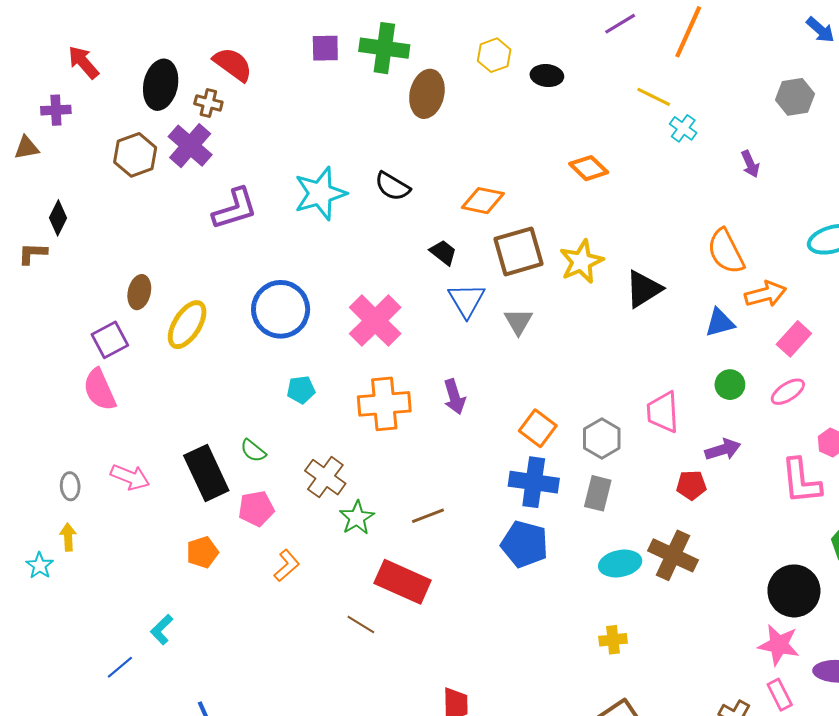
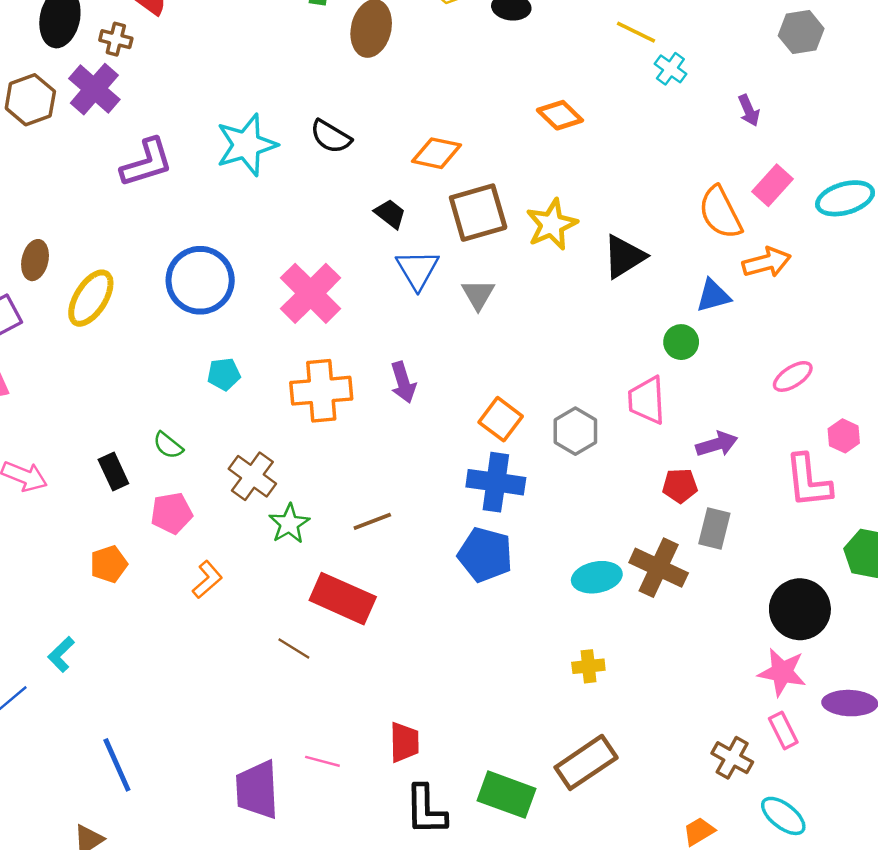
pink rectangle: (794, 339) -> (773, 185), moved
green circle: (730, 385) -> (681, 342), moved
black rectangle: (206, 473) -> (113, 471), size x0.6
gray rectangle: (598, 493) -> (714, 528), moved

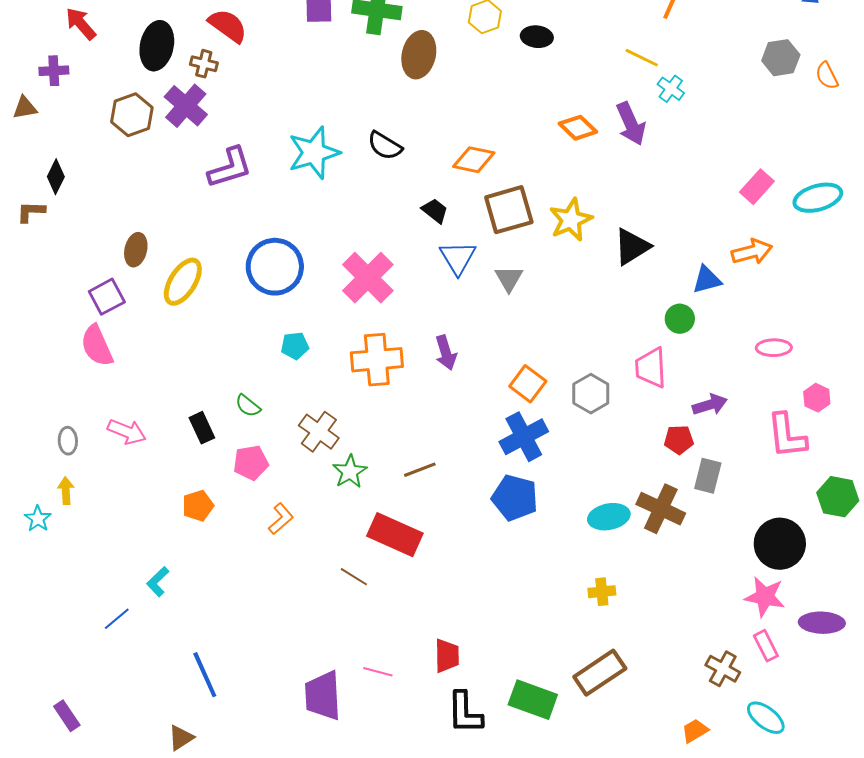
purple arrow: (749, 110) -> (631, 124), moved, size x1.6
orange semicircle: (720, 213) -> (827, 76), moved, size x0.6
pink ellipse: (793, 376) -> (774, 348), turned 32
blue cross: (496, 482) -> (524, 437), turned -36

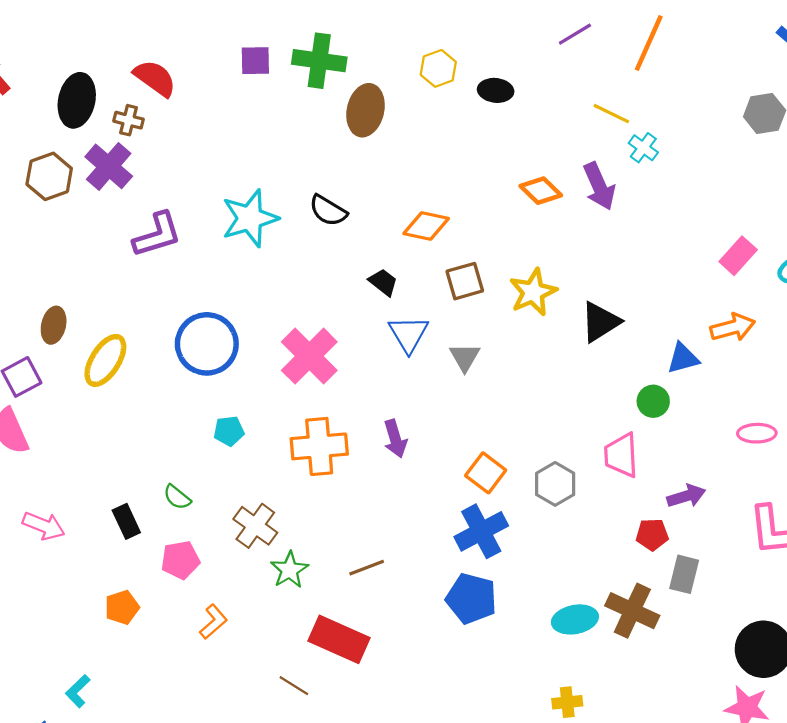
brown square: (509, 210) -> (465, 281), size x0.7

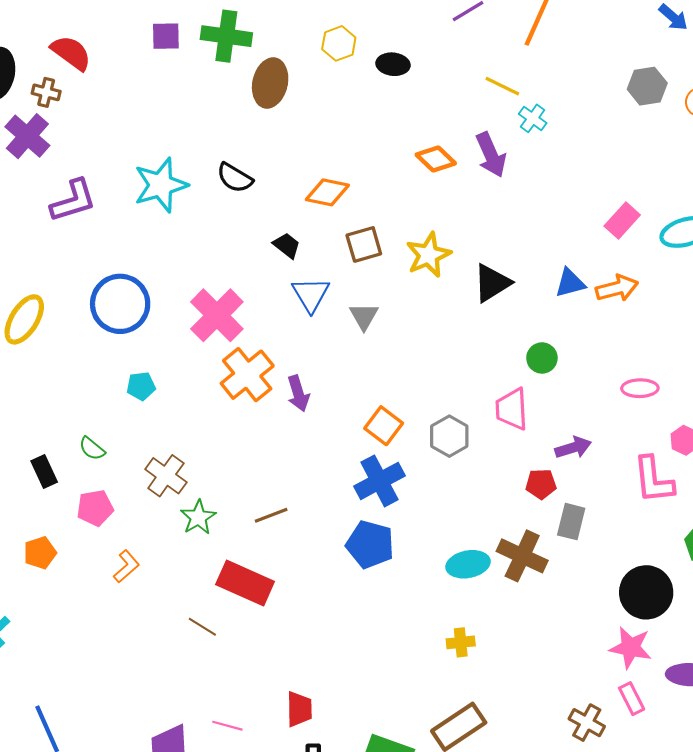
blue triangle: (683, 358) -> (570, 283), moved
orange cross: (319, 446) -> (247, 375), moved, turned -34

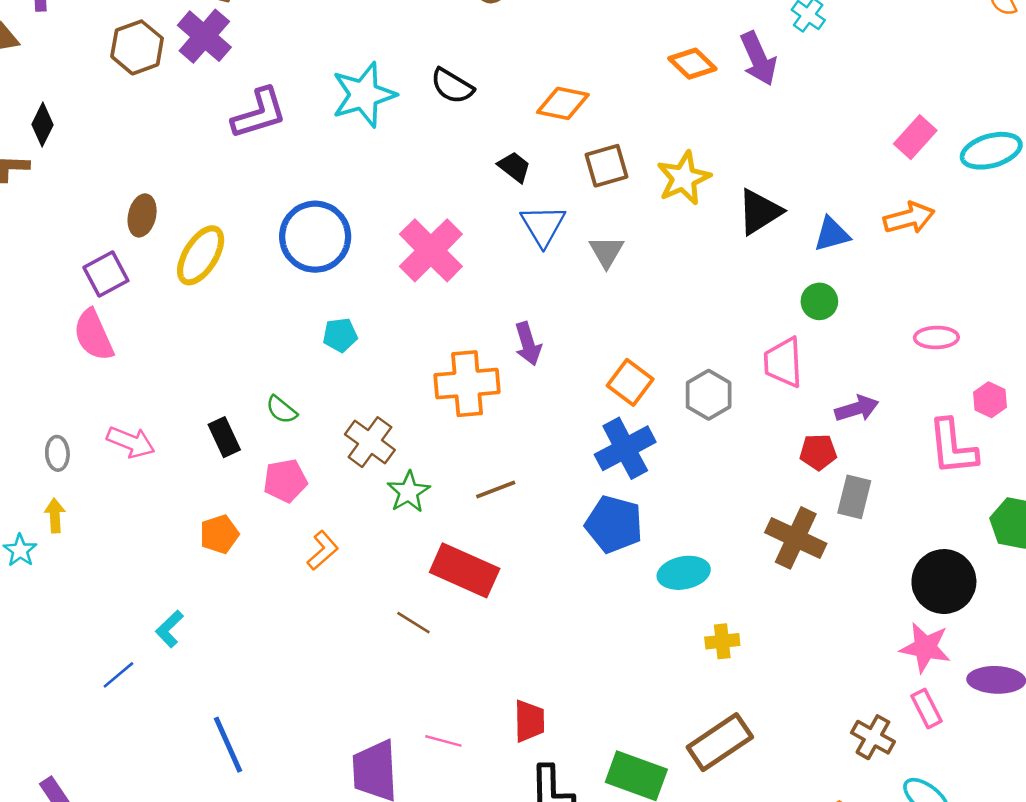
blue triangle: (570, 283) -> (832, 234), moved
orange cross: (247, 375) -> (467, 384), moved, turned 34
cyan ellipse: (468, 564) -> (684, 573), moved

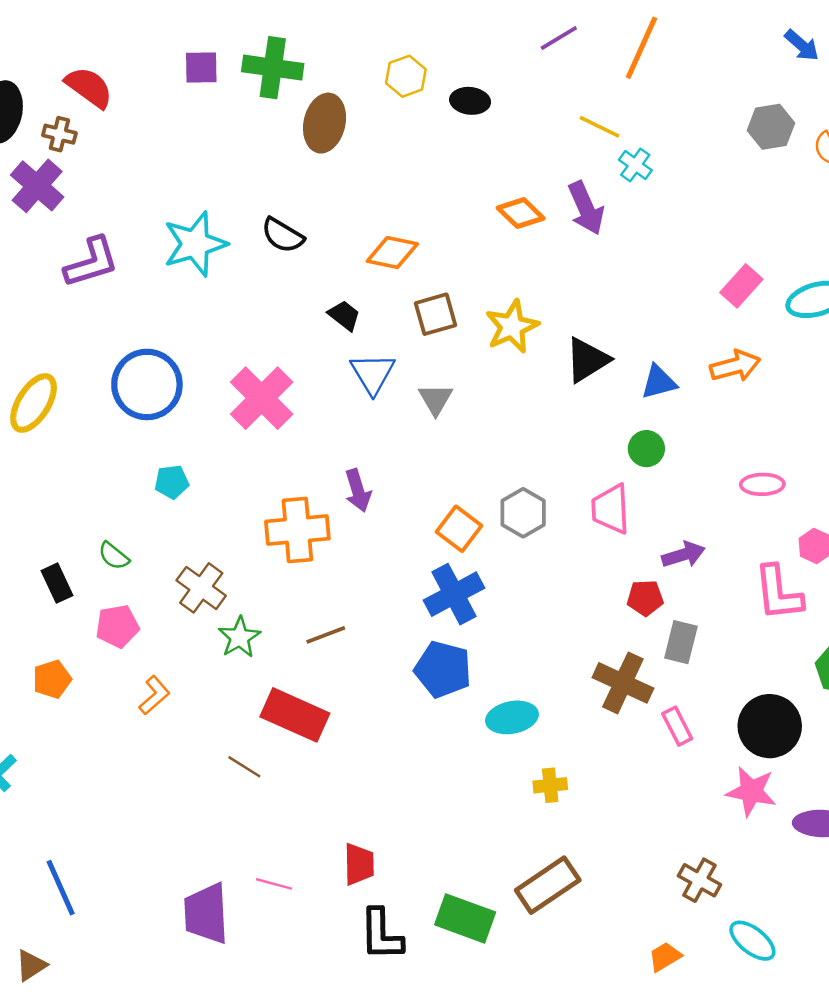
gray hexagon: (709, 395) -> (523, 513), moved
pink rectangle: (926, 709) -> (677, 726), moved

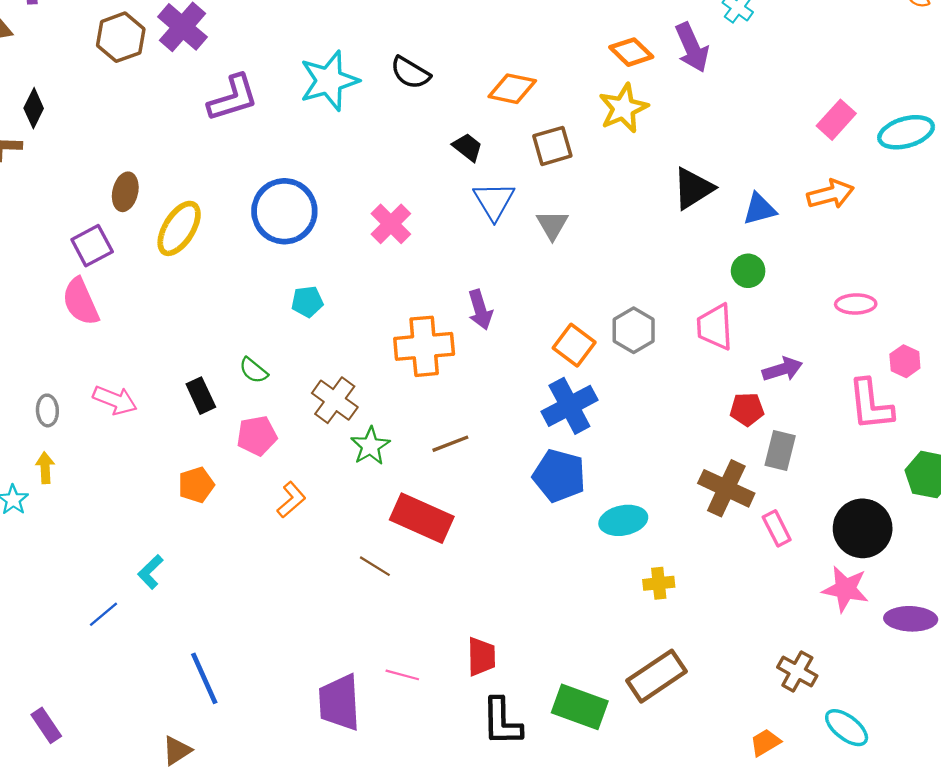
yellow star: (512, 327) -> (623, 108), moved
pink cross: (262, 398) -> (391, 224), size x0.7

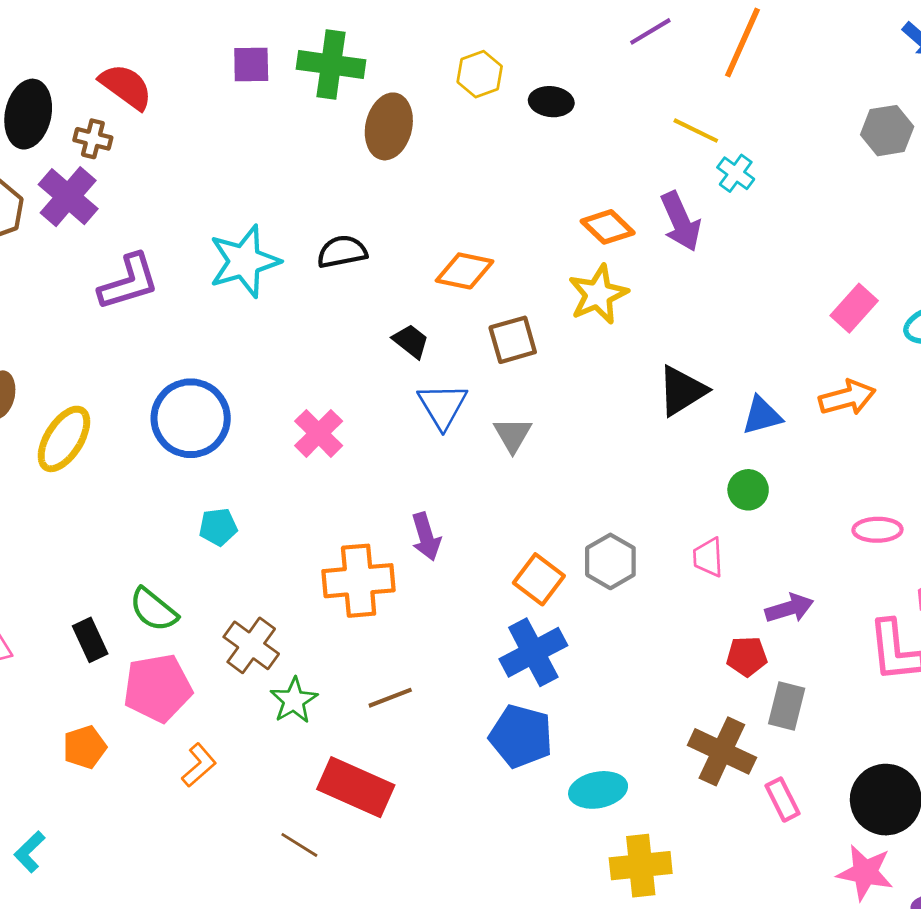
black semicircle: (410, 73) -> (342, 252), turned 138
pink trapezoid: (715, 327) -> (708, 557), size x0.7
green semicircle: (253, 370) -> (153, 610), size x1.4
pink pentagon: (257, 436) -> (158, 688), size x1.4
yellow cross: (659, 583) -> (641, 866), size x1.6

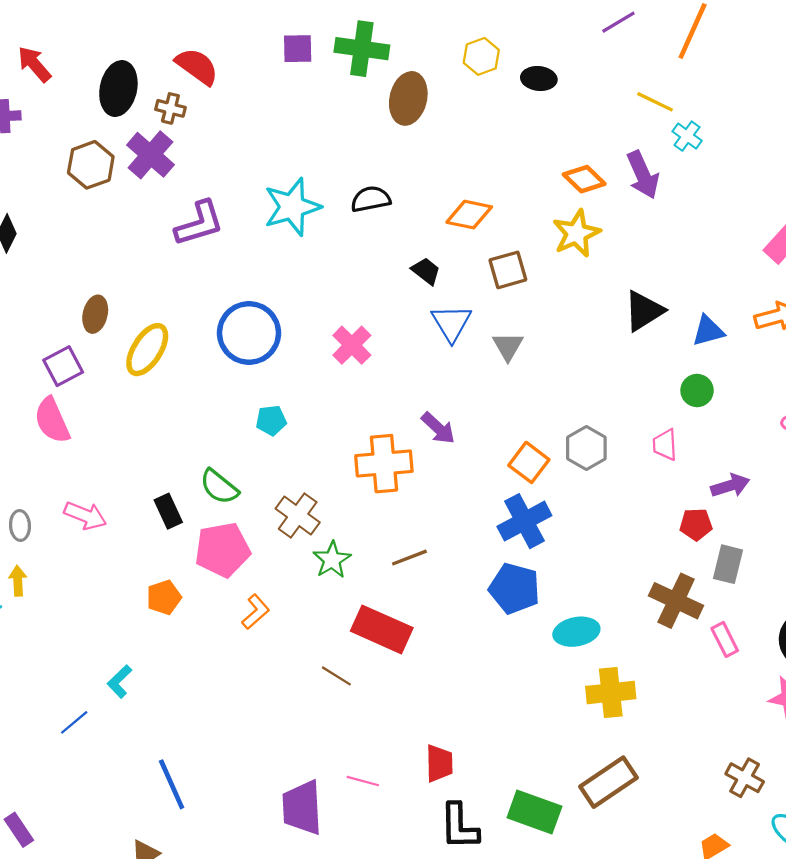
purple arrow: (426, 537) -> (438, 428), turned -30

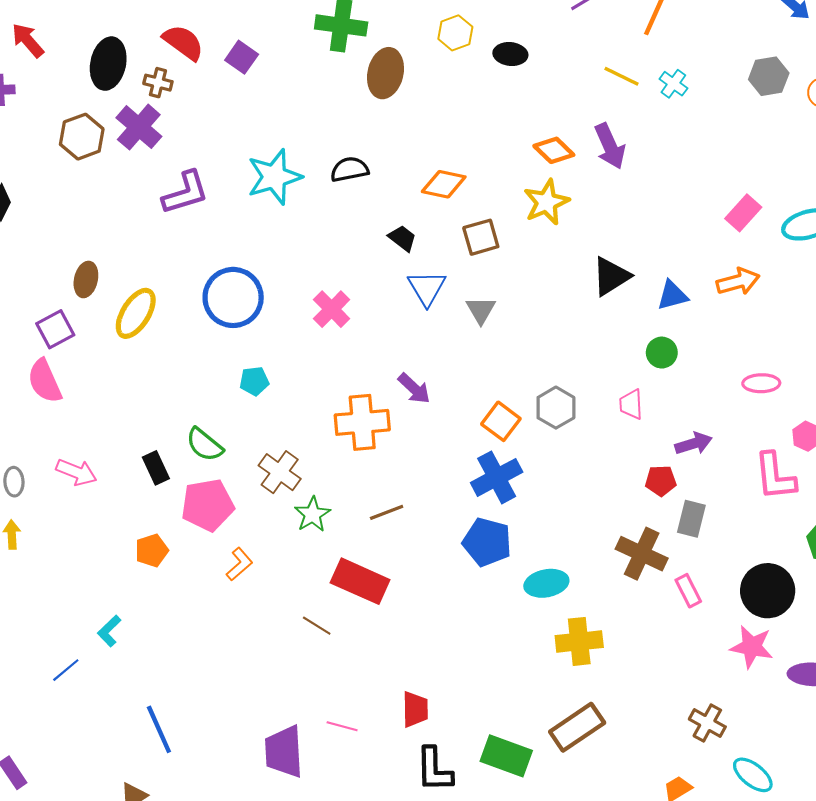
purple square: (298, 49) -> (242, 57), moved, turned 36
cyan cross: (687, 136) -> (673, 84), moved

